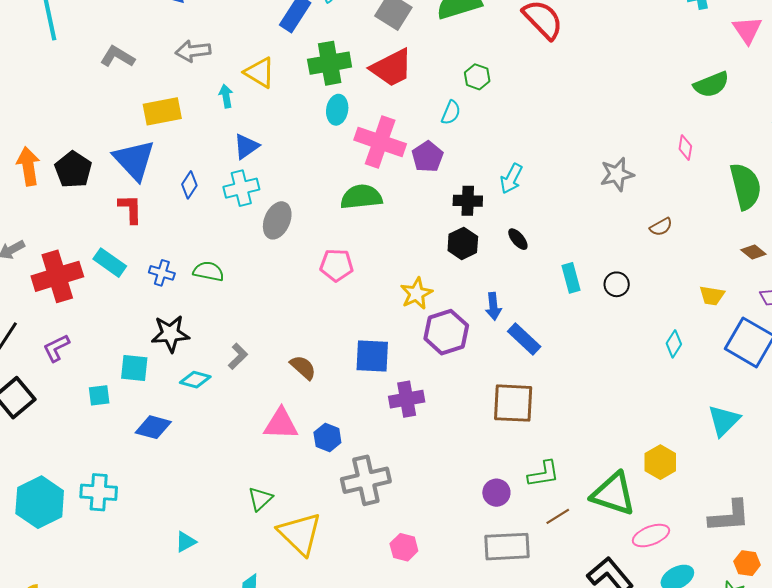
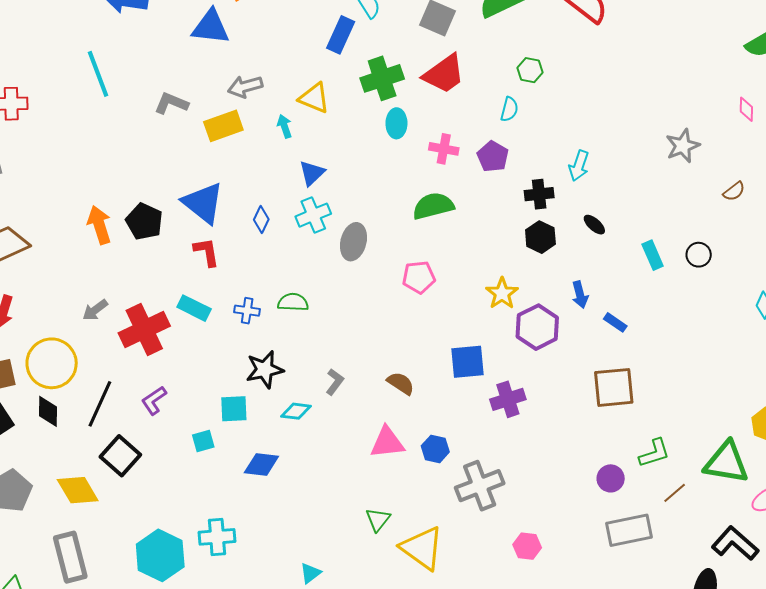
yellow rectangle: (162, 111) -> (223, 126), moved
pink cross: (380, 142) -> (444, 149), size x0.6
blue rectangle: (524, 339) -> (615, 322), size x0.7

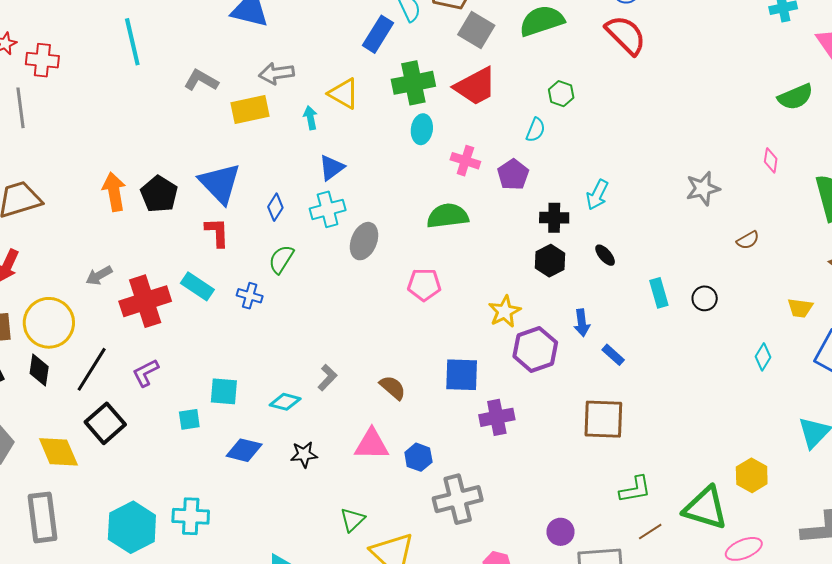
green semicircle: (293, 302) -> (281, 259), moved, turned -68
black star: (265, 369) -> (304, 454), moved, size x0.7
purple circle: (611, 478) -> (560, 532), moved

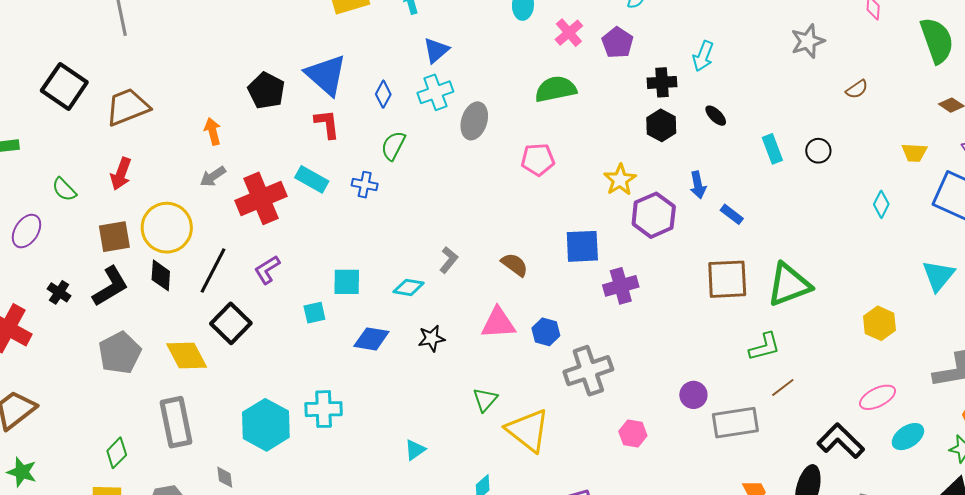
pink cross: (465, 161) -> (569, 33), turned 36
orange arrow: (114, 192) -> (213, 131), moved, size x0.7
green triangle: (705, 508) -> (789, 285), moved, turned -33

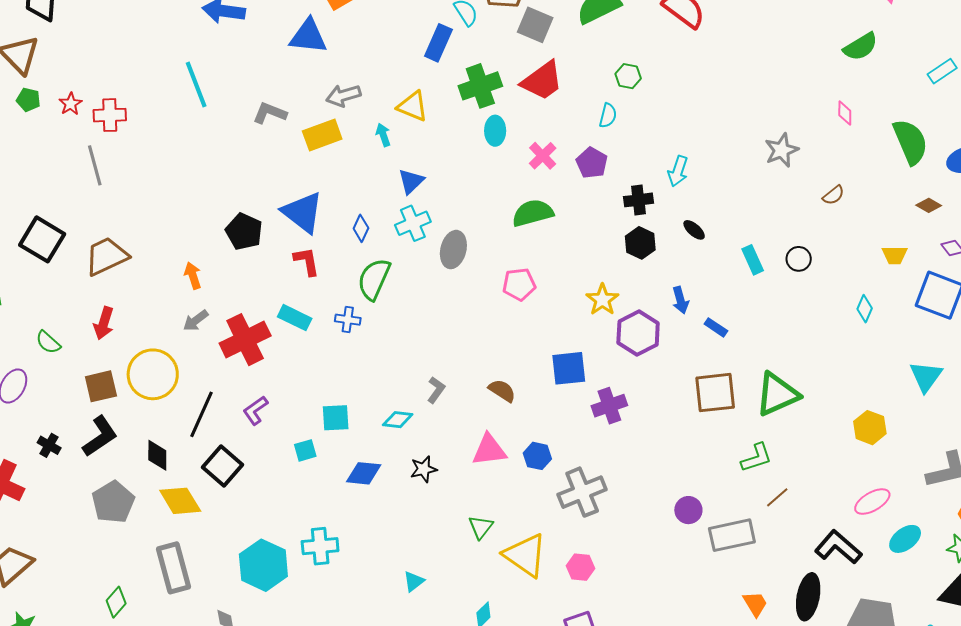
green semicircle: (393, 146) -> (374, 279), size x1.4
black diamond: (161, 275) -> (157, 455), moved
pink hexagon: (633, 434) -> (581, 567), moved

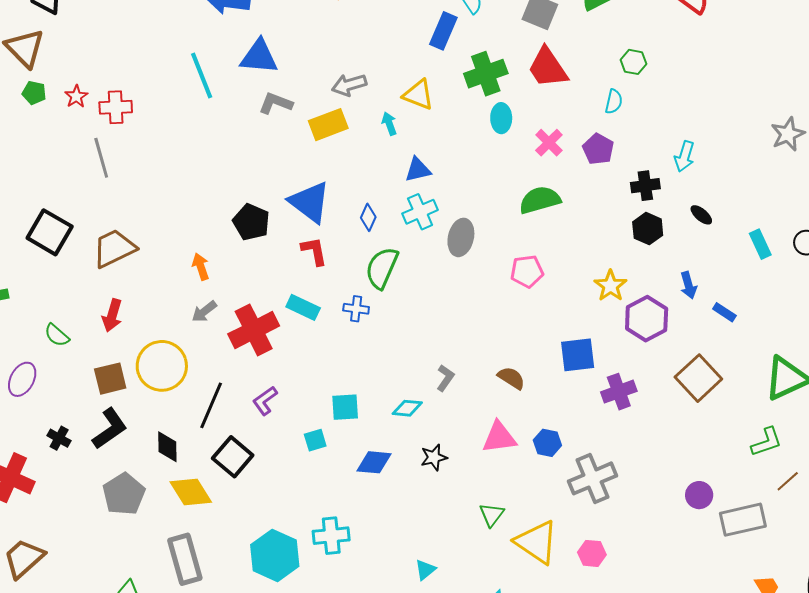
blue triangle: (308, 36) -> (259, 57), moved
red trapezoid: (542, 81) -> (548, 68), turned 93
blue triangle: (411, 181) -> (418, 170), turned 32
brown square: (715, 393) -> (698, 378), moved, turned -36

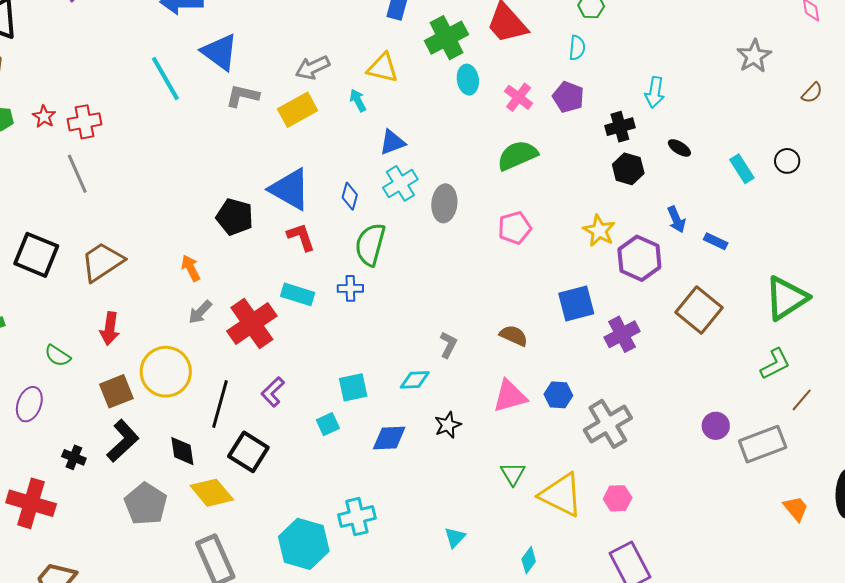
blue triangle: (259, 57) -> (220, 52), turned 39

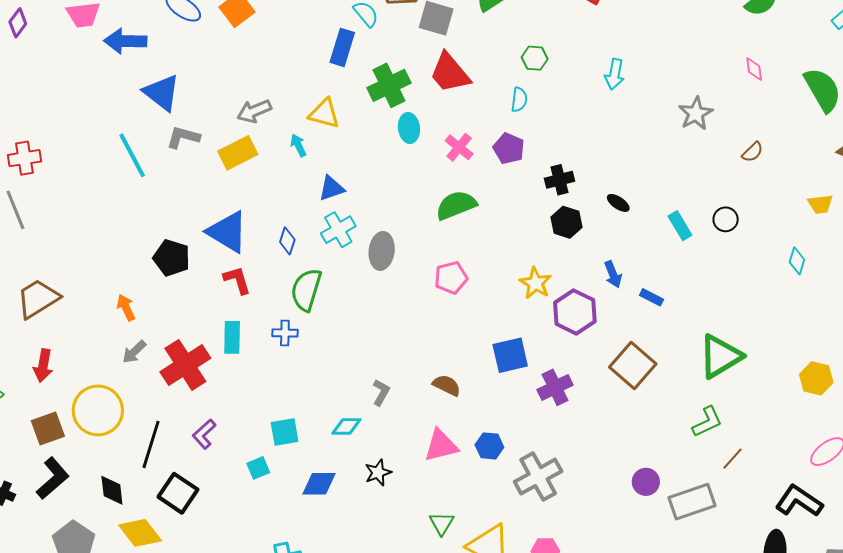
cyan line: (165, 79) -> (132, 155), moved
cyan arrow: (655, 92) -> (615, 74), moved
cyan rectangle: (298, 294) -> (232, 337), turned 72

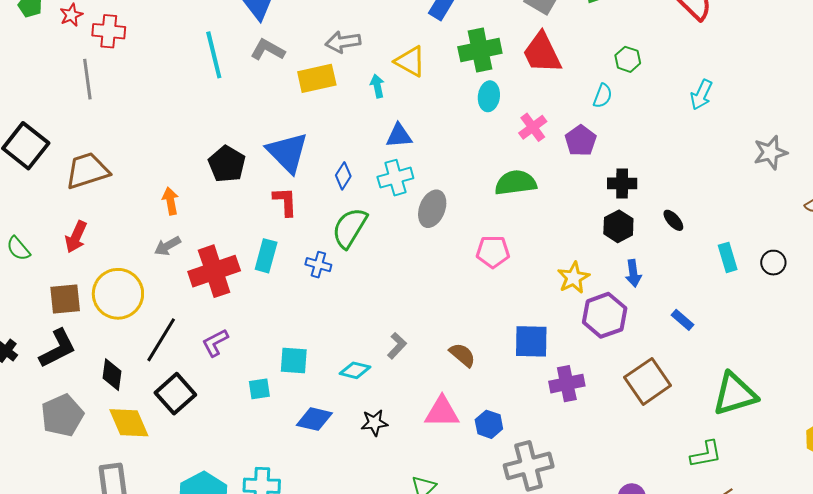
blue arrow: (613, 274) -> (633, 273), moved

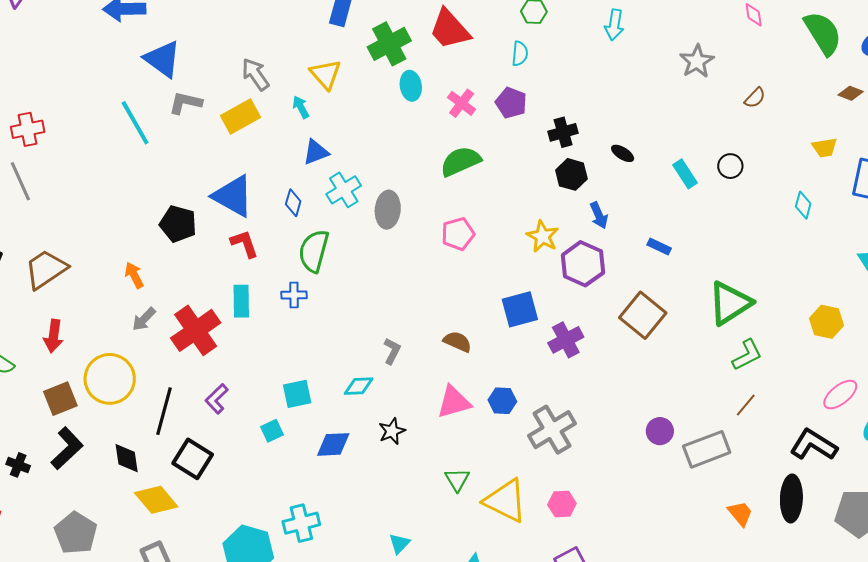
gray arrow: (343, 42) -> (255, 74), turned 80
yellow triangle: (410, 61) -> (326, 74), turned 36
blue triangle: (399, 136) -> (316, 152), moved
gray pentagon: (62, 415) -> (76, 533), moved
green L-shape: (706, 454) -> (747, 355), moved

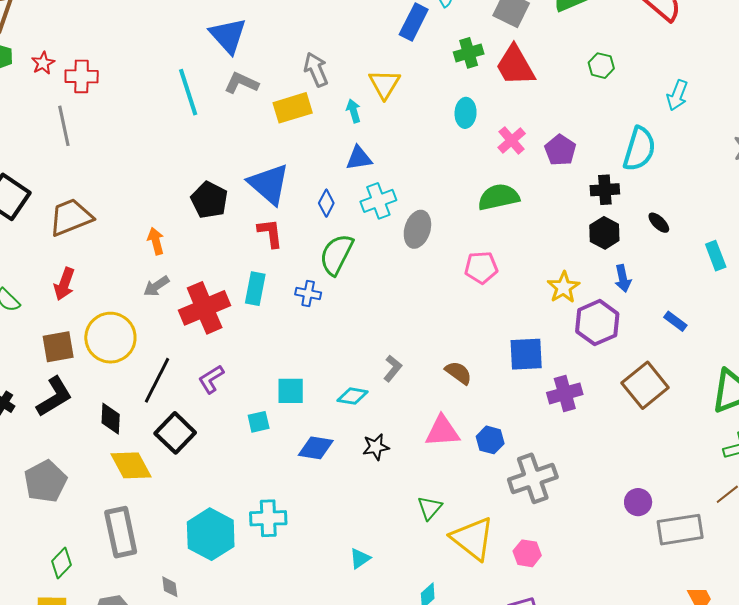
green cross: (389, 44) -> (469, 53), moved, size x0.7
cyan semicircle: (520, 54) -> (639, 149), moved, size x1.8

